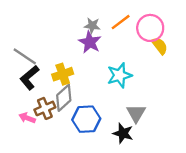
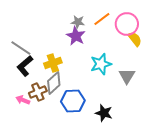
gray triangle: (136, 113) -> (127, 76), moved

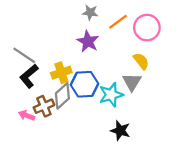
gray star: (78, 22) -> (90, 13), moved
yellow semicircle: (135, 39) -> (141, 61), moved
cyan star: (101, 64) -> (111, 95), moved
gray triangle: (127, 76) -> (132, 82), moved
blue hexagon: (73, 101) -> (84, 84), moved

